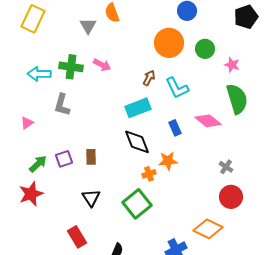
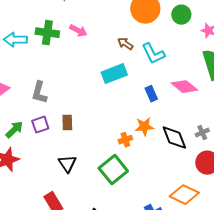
brown arrow: (149, 78) -> (125, 44), turned -84
gray L-shape: (62, 105) -> (39, 93), moved
black diamond: (137, 142) -> (174, 138), moved
gray cross: (226, 167) -> (202, 133), turned 32

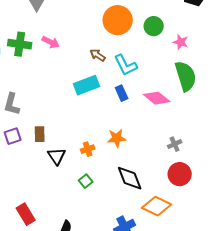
blue rectangle: (151, 94) -> (122, 93), moved
black diamond: (174, 138) -> (130, 178), moved
orange cross: (125, 140) -> (88, 149), moved
black triangle: (67, 164) -> (57, 156), moved
green square: (113, 170) -> (86, 181), size x0.5

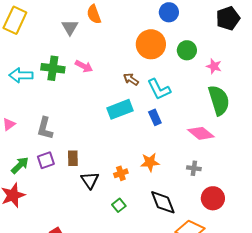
pink diamond: (157, 98) -> (201, 133), moved
gray cross: (175, 144) -> (194, 168), moved, turned 32

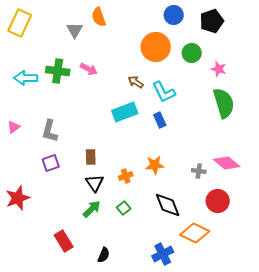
black pentagon: (228, 18) -> (212, 21), moved
pink diamond: (201, 133) -> (227, 163), moved
brown rectangle: (73, 158) -> (91, 157), moved
green arrow: (20, 165) -> (92, 209), moved

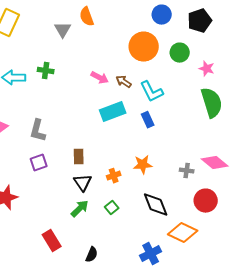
pink arrow: (89, 69) -> (100, 78), moved
green cross: (58, 71) -> (46, 71), size x0.7

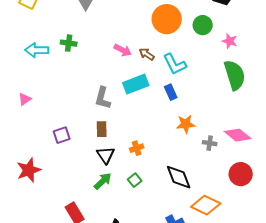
gray L-shape: (38, 131) -> (103, 98), moved
orange star: (143, 165) -> (186, 124), moved
red circle: (206, 201) -> (241, 174), moved

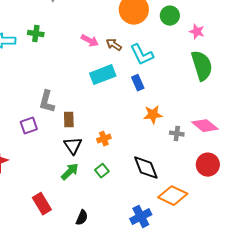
gray L-shape: (103, 98) -> (47, 102), moved

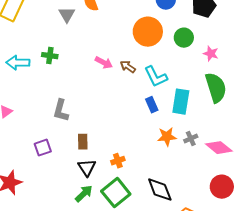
cyan rectangle: (103, 75) -> (181, 102), moved, turned -60
gray L-shape: (47, 102) -> (61, 111), moved
gray cross: (177, 134) -> (191, 139), moved, turned -32
green square: (102, 171) -> (116, 193), size x2.0

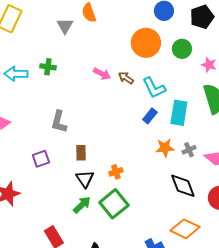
blue rectangle: (152, 105) -> (150, 116), turned 63
black diamond: (160, 190) -> (183, 186), moved

